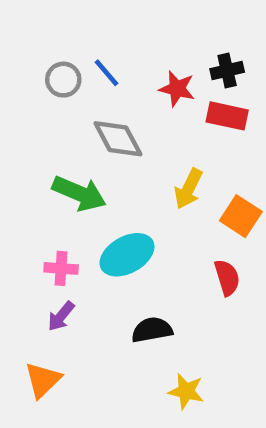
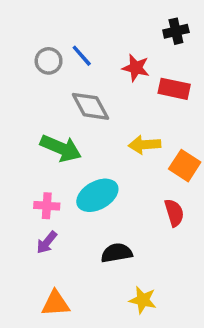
black cross: (227, 70) -> (176, 31), moved
yellow arrow: (188, 189) -> (145, 145), turned 60
orange triangle: (43, 380) -> (56, 303), moved, turned 40

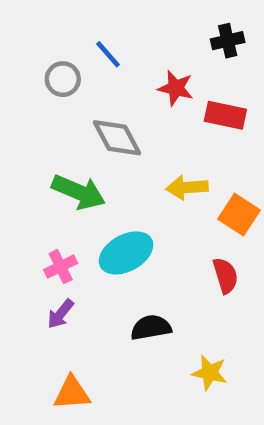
blue line: (82, 56) -> (108, 54), moved
pink cross: (47, 206) -> (61, 267), turned -30
yellow star: (143, 300) -> (210, 373), moved

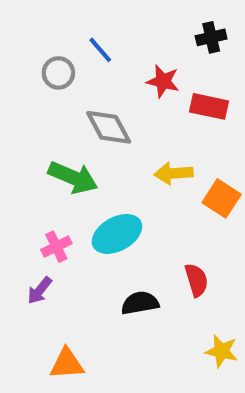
red semicircle: (225, 276) -> (196, 280), moved
purple arrow: (61, 314) -> (40, 290), moved
yellow star: (210, 373) -> (222, 351), moved

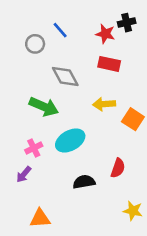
red star: (163, 81) -> (105, 34), moved
red rectangle: (209, 106) -> (109, 64), moved
red semicircle: (196, 280) -> (118, 168), turned 36

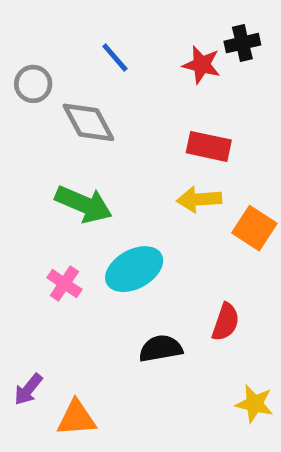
gray circle: (35, 44) -> (33, 84), moved
red rectangle: (109, 64) -> (209, 146), moved
gray diamond: (65, 76) -> (88, 122), moved
pink cross: (34, 148) -> (64, 284), turned -30
purple arrow: (24, 174) -> (28, 389), moved

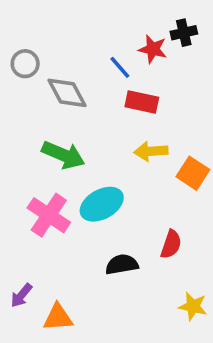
blue line: (115, 57) -> (120, 67), moved
red rectangle: (209, 146) -> (142, 102), moved
pink cross: (64, 284) -> (49, 215), size x1.6

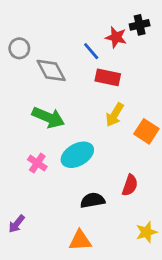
yellow arrow: (151, 151) -> (115, 115), turned -55
pink cross: (49, 215) -> (37, 163), size x0.6
yellow star: (193, 306) -> (146, 232), turned -30
orange triangle: (58, 317) -> (80, 240), moved

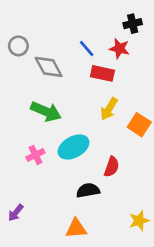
red star: (116, 37) -> (119, 49), moved
pink cross: (37, 163) -> (35, 155), turned 30
red semicircle: (130, 185) -> (112, 167), moved

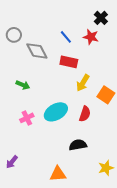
black cross: (133, 24) -> (101, 18), turned -32
red rectangle: (102, 73) -> (69, 62), moved
green arrow: (46, 112) -> (23, 85), moved, size x0.6
red semicircle: (112, 167) -> (85, 114), moved
black semicircle: (88, 190) -> (78, 145), moved

